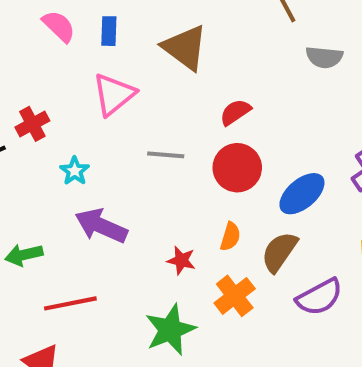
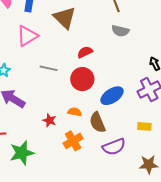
gray semicircle: (324, 57) -> (120, 31), moved
orange semicircle: (230, 237) -> (75, 112), turned -104
brown semicircle: (279, 252) -> (97, 122), turned -65
green star: (170, 330) -> (22, 153), moved

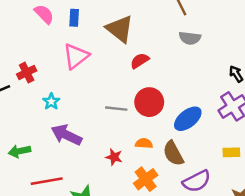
red semicircle: (85, 52) -> (140, 61), moved
gray line: (49, 68) -> (116, 109), moved

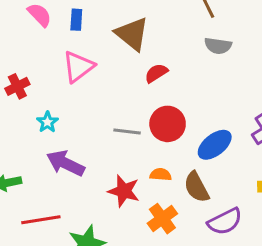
red star: (114, 157) -> (124, 191), size x1.5

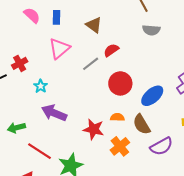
brown triangle: (132, 34) -> (94, 25), size x0.7
gray line: (127, 131) -> (91, 64), moved, turned -42
red line: (41, 220) -> (39, 151), turned 45

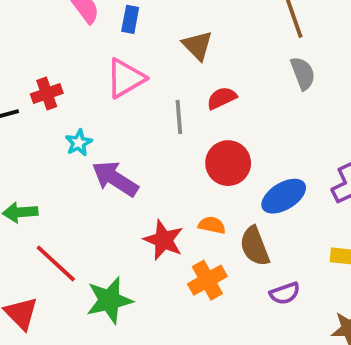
gray semicircle: (151, 30) -> (303, 73), turned -126
gray line: (91, 64) -> (179, 117), turned -66
purple arrow: (54, 113) -> (115, 179), moved
purple semicircle: (161, 146) -> (285, 293), size x0.7

